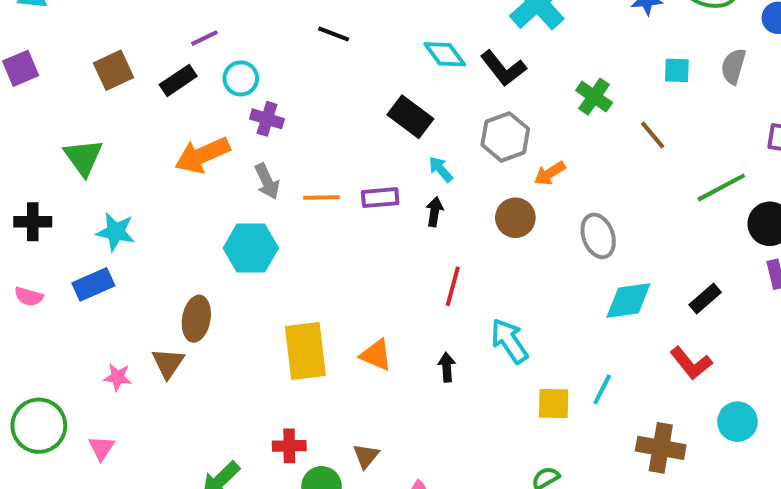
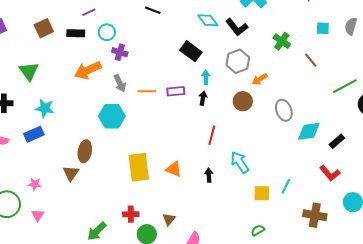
black rectangle: (178, 80) -> (76, 33), turned 36
cyan arrow: (441, 169) -> (206, 77), turned 40
cyan diamond: (628, 301) -> (309, 131), moved
pink star: (118, 377) -> (35, 184), moved

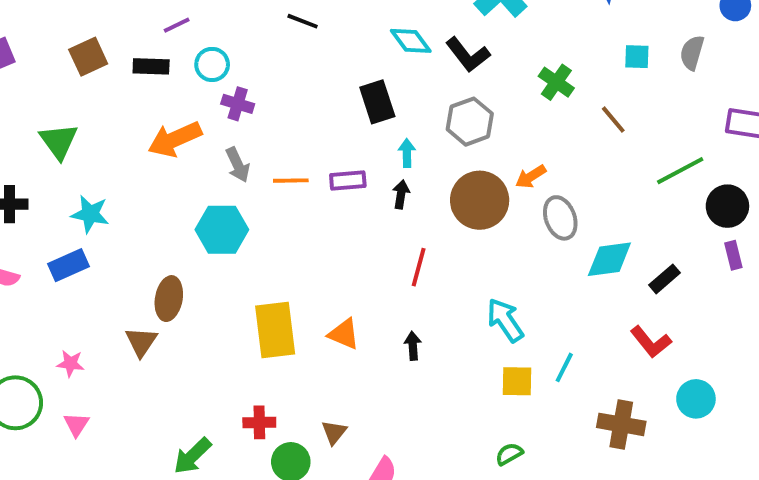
black rectangle: (191, 51) -> (377, 102), turned 35
orange arrow: (260, 79) -> (531, 177), moved
brown circle: (243, 101) -> (480, 200), size x1.5
cyan arrow: (240, 162) -> (505, 320), moved

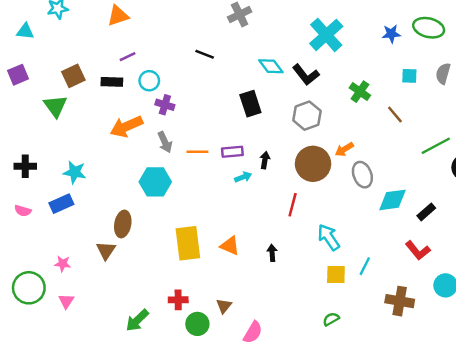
green triangle: (59, 141) -> (55, 106), moved
cyan arrow: (407, 153) -> (243, 177), moved, turned 70
red line: (419, 267) -> (293, 205), moved

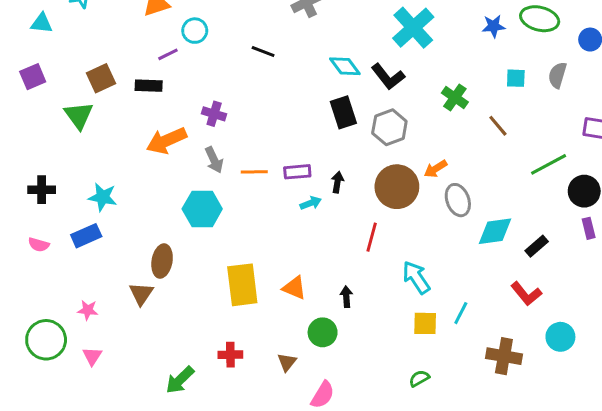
cyan circle: (149, 81) -> (195, 31), moved
black rectangle: (250, 104) -> (343, 112), moved
green circle: (197, 324) -> (323, 332), moved

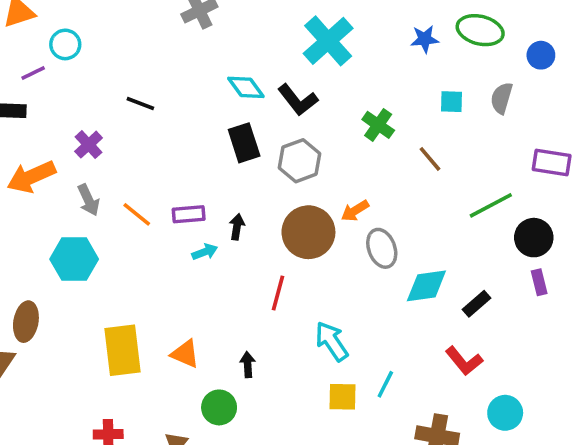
black line: (263, 51) -> (140, 103), moved
purple cross: (214, 114) -> (89, 145), turned 30
orange line: (254, 172) -> (137, 214), turned 40

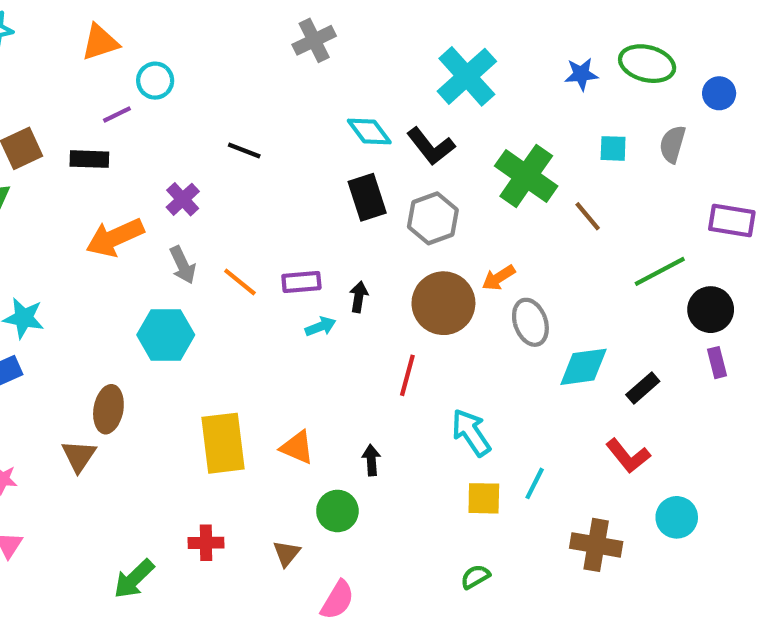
green cross: (378, 125) -> (526, 176), size x1.6

